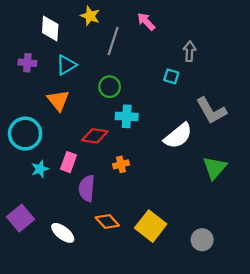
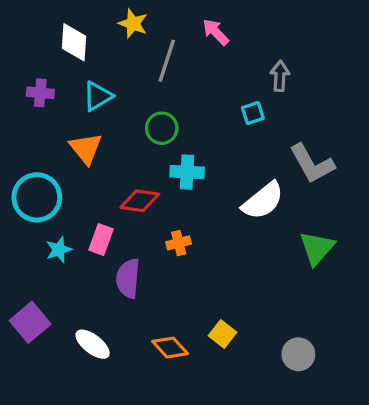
cyan square: (171, 76) -> (253, 113), turned -35
orange diamond: (107, 221) -> (170, 348), moved
yellow square: (151, 226) -> (222, 334), size x0.6

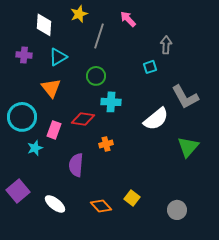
yellow star: (133, 24) -> (79, 14), turned 30
pink rectangle: (101, 240) -> (54, 130), moved

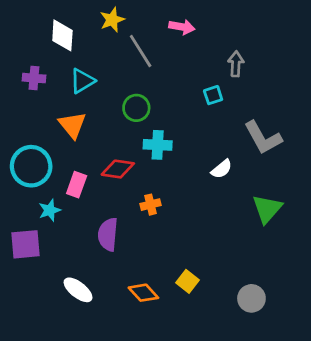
pink arrow: (128, 19) -> (182, 27), turned 144
gray line: (99, 36) -> (141, 51), turned -50
white semicircle: (156, 119) -> (222, 169), size x0.6
purple square: (18, 191) -> (25, 244), moved, turned 35

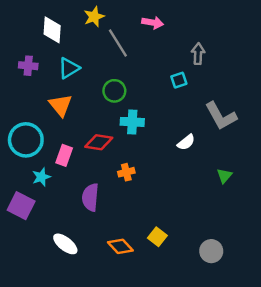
green triangle: (267, 209) -> (224, 176), size x0.6
purple square: (25, 244) -> (21, 206), turned 32

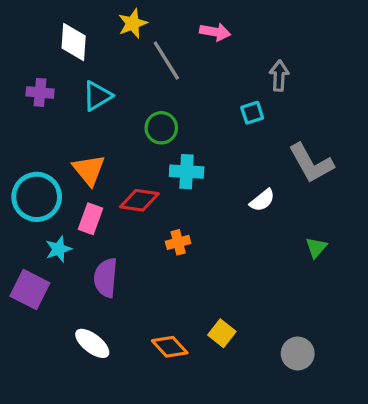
orange triangle: (61, 105) -> (89, 170), moved
purple semicircle: (90, 197) -> (106, 278), moved

